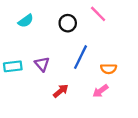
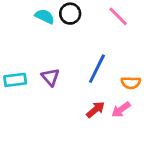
cyan semicircle: (26, 21) -> (45, 16), moved, turned -119
black circle: (68, 23) -> (70, 14), moved
red arrow: (61, 91) -> (96, 110), moved

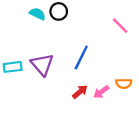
pink line: (118, 16) -> (120, 26), moved
purple triangle: (50, 77) -> (42, 65), size x1.5
orange semicircle: (131, 83) -> (124, 83), moved

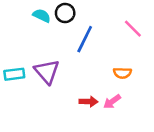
blue line: (81, 58) -> (85, 39), moved
orange semicircle: (124, 83) -> (122, 73), moved
red arrow: (80, 92) -> (89, 102), turned 42

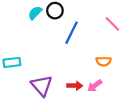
cyan semicircle: (42, 16) -> (35, 13), turned -72
purple triangle: (47, 72) -> (42, 86), moved

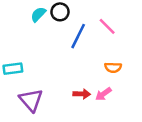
pink line: (112, 24) -> (107, 26), moved
purple triangle: (42, 86) -> (31, 100), moved

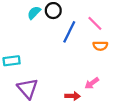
orange semicircle: (113, 67) -> (100, 46), moved
red arrow: (82, 94) -> (72, 96), moved

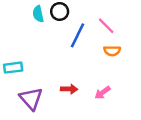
cyan semicircle: (34, 13) -> (38, 14), turned -56
red arrow: (72, 96) -> (69, 89), moved

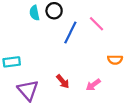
orange semicircle: (112, 51) -> (115, 60), moved
red arrow: (69, 89) -> (63, 81), turned 48

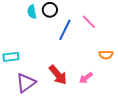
red arrow: (63, 81) -> (58, 75), size x1.5
purple triangle: (28, 90) -> (26, 83), turned 35

